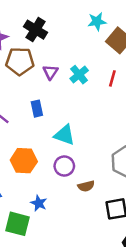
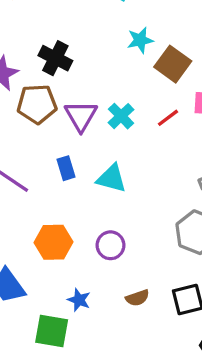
purple triangle: (50, 72) -> (81, 116), size x1.5
red line: (112, 78) -> (168, 118), turned 42
cyan triangle: (64, 135) -> (112, 178), moved
brown semicircle: (86, 186) -> (137, 298), moved

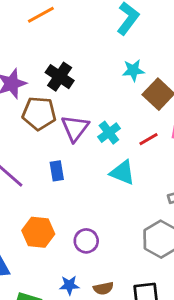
cyan triangle: (112, 178) -> (123, 173), moved
blue star: (79, 300) -> (69, 285), moved, turned -30

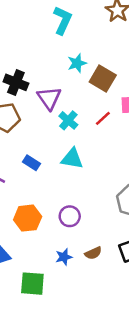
purple triangle: (75, 128) -> (49, 98), moved
blue rectangle: (57, 171) -> (31, 163), turned -35
cyan triangle: (123, 173) -> (72, 159), moved

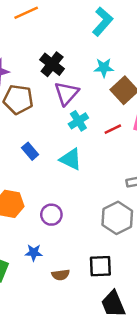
black cross: (16, 82) -> (52, 64), moved
brown semicircle: (93, 253) -> (61, 275), moved

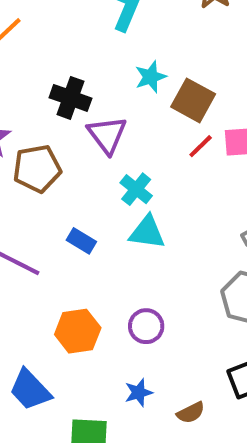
cyan cross: (78, 121) -> (136, 189), moved
red line: (113, 129) -> (201, 146), moved

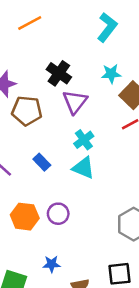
purple circle: (146, 326) -> (58, 214), moved

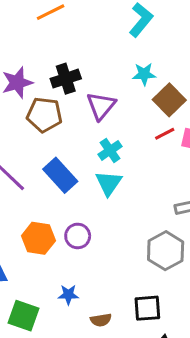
black cross: (59, 73) -> (66, 79), moved, turned 35
blue rectangle: (42, 162) -> (60, 175), size x1.6
cyan triangle: (83, 168) -> (109, 183), turned 40

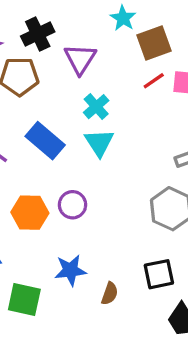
cyan star: (144, 74) -> (123, 18), turned -30
brown square: (169, 100) -> (154, 43), turned 32
blue star: (68, 295) -> (70, 270), size x1.4
brown semicircle: (101, 320) -> (110, 294), turned -54

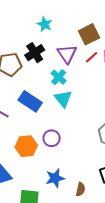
cyan star: (123, 18) -> (45, 24), moved
black cross: (38, 34) -> (35, 53), moved
purple triangle: (80, 59) -> (67, 54), moved

